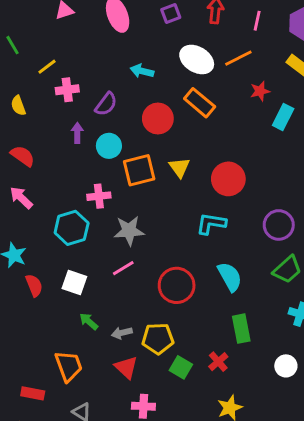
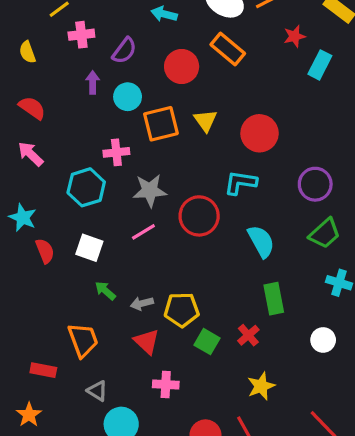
red circle: (177, 285) -> (199, 216), moved

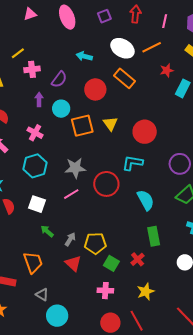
pink cross: (116, 152) -> (35, 133), moved, turned 35
gray arrow: (142, 303) -> (70, 239), turned 136
pink cross: (166, 384) -> (105, 291), moved

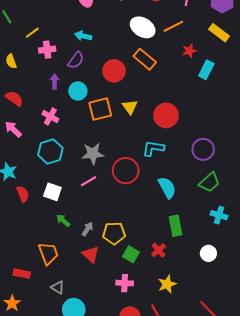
cyan arrow: (84, 56) -> (83, 36), moved

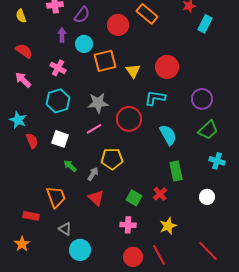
yellow triangle: (130, 107) -> (133, 71), moved
yellow pentagon: (114, 233) -> (112, 159), moved

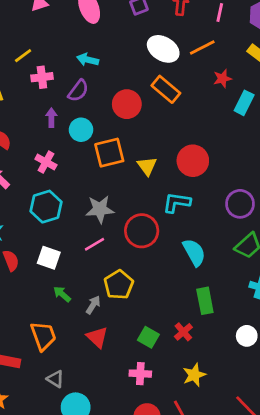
yellow pentagon: (112, 159) -> (119, 285), turned -30

